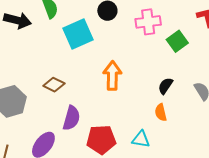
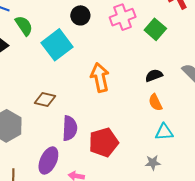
black semicircle: (165, 86) -> (154, 75), turned 48
cyan triangle: (141, 139) -> (164, 132), moved

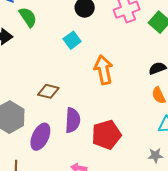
cyan square: (57, 45) -> (72, 40), moved, size x0.6
purple ellipse: (48, 160) -> (40, 137), moved

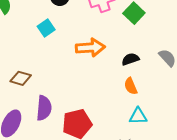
orange arrow: (103, 70) -> (90, 48), moved, turned 96

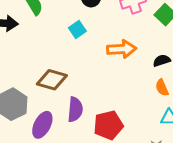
brown diamond: (21, 78) -> (52, 80), size x1.4

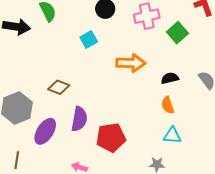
brown diamond: (52, 80) -> (59, 87), size x0.7

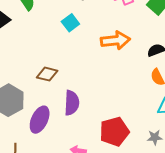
red pentagon: (111, 138) -> (114, 132), moved

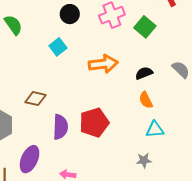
purple ellipse: (40, 120) -> (30, 159), moved
red pentagon: (114, 132) -> (94, 123), moved

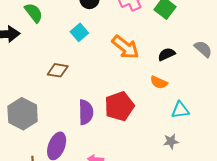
orange arrow: (103, 64) -> (125, 47), turned 48
brown diamond: (35, 99) -> (58, 70), moved
orange semicircle: (146, 100) -> (159, 82), moved, turned -36

